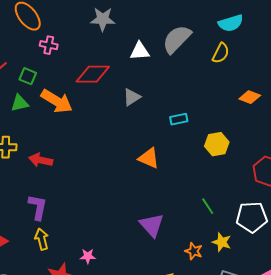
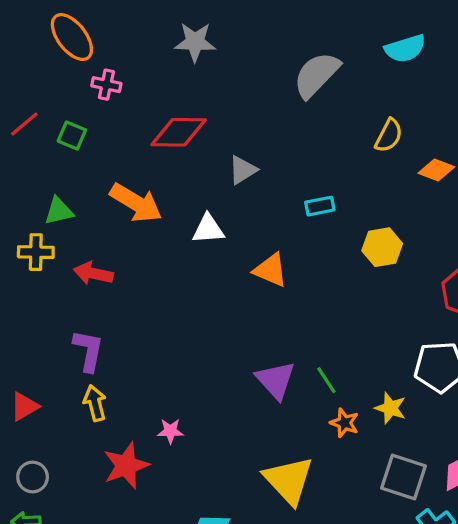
white triangle: (140, 51) -> (208, 229), moved
yellow semicircle: (221, 53) -> (389, 136), moved
orange arrow: (57, 101) -> (136, 203), moved
green triangle: (20, 103) -> (59, 211), moved
green line: (208, 206) -> (326, 380), moved

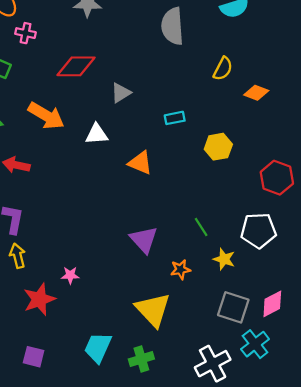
gray semicircle: (317, 75) -> (172, 26), turned -48
green line: (326, 380) -> (201, 227), moved
orange star: (344, 423) -> (180, 269), moved, turned -30

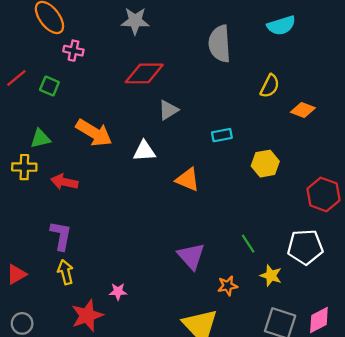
red diamond: (76, 66) -> (144, 73), moved

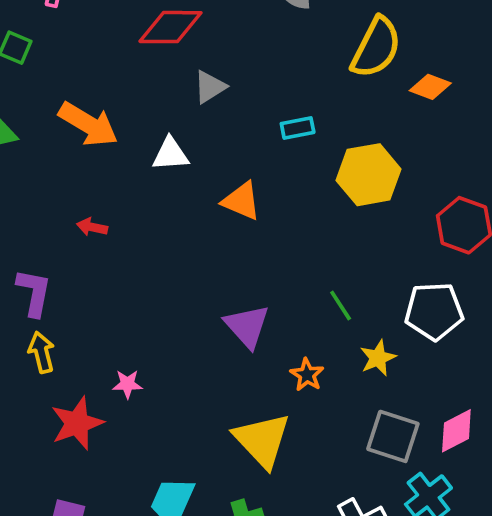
yellow semicircle: (270, 86) -> (376, 48), size x1.6
yellow hexagon: (265, 164) -> (369, 175), size x1.4
red arrow: (64, 182) -> (92, 227), moved, size x0.7
yellow star: (271, 276) -> (378, 358), turned 30
orange star: (228, 286) -> (307, 375), turned -30

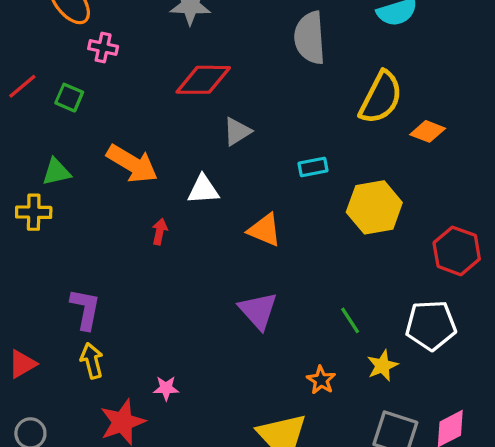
red arrow: (92, 227) -> (160, 232), moved, turned 90
purple triangle: (247, 326) -> (258, 311), moved

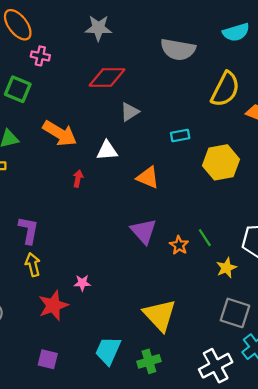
gray semicircle: (310, 38) -> (178, 49), turned -76
green square: (69, 98) -> (18, 89), size x1.4
orange star: (321, 380) -> (179, 245), moved

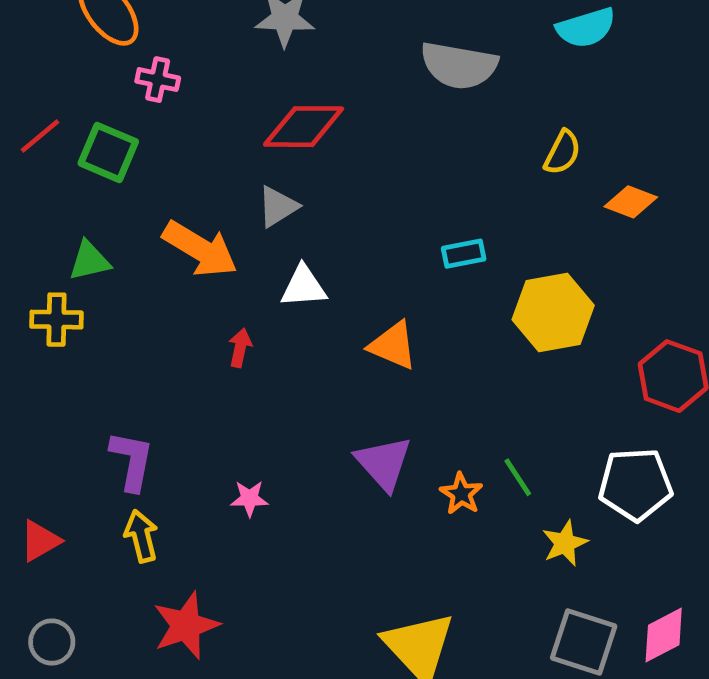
yellow semicircle: (225, 89) -> (562, 152), size x0.6
gray triangle: (130, 112) -> (278, 207), moved
pink star: (82, 283) -> (249, 498), moved

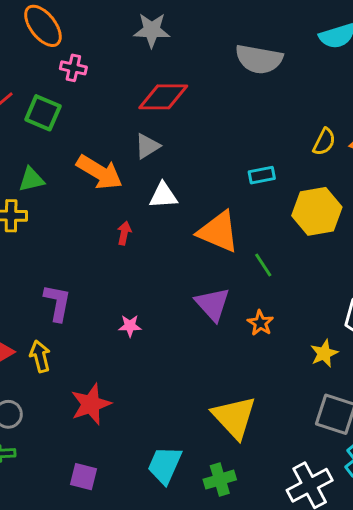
yellow semicircle: (562, 152) -> (324, 142), moved
orange triangle: (393, 345) -> (218, 232), size x1.4
green line: (518, 477) -> (263, 265), moved
yellow arrow: (141, 536) -> (40, 356), moved

